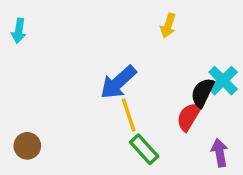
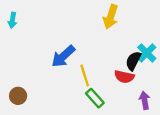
yellow arrow: (168, 26) -> (111, 17), size x1.5
blue arrow: (118, 82) -> (63, 56), moved
red semicircle: (189, 117) -> (124, 77), turned -108

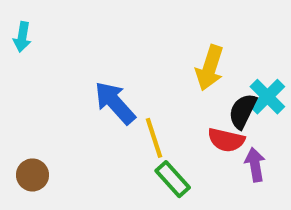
yellow arrow: (111, 17) -> (210, 68), moved
blue arrow: (63, 56) -> (115, 103), turned 90
purple arrow: (145, 100) -> (255, 165), moved

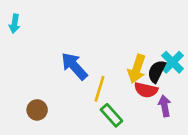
yellow arrow: (210, 68) -> (137, 69), moved
yellow line: (154, 138) -> (100, 89), turned 35
brown circle: (32, 175) -> (37, 110), moved

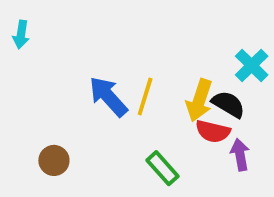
cyan cross: (173, 62) -> (252, 65), moved
black semicircle: (157, 71) -> (228, 104), turned 95
yellow line: (100, 89) -> (145, 97), moved

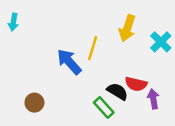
yellow line: (145, 97) -> (93, 48), moved
yellow arrow: (199, 100) -> (127, 28), moved
black semicircle: (228, 104) -> (117, 91), moved

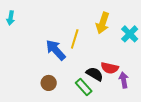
brown circle: (34, 103) -> (49, 83), moved

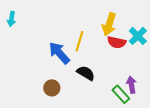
red semicircle: (110, 68) -> (117, 42), moved
black semicircle: (95, 74) -> (86, 73), moved
green rectangle: (84, 87) -> (121, 94), moved

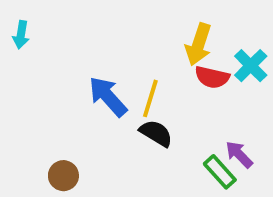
yellow line: (79, 41) -> (150, 98), moved
purple arrow: (131, 85) -> (239, 154), turned -35
brown circle: (52, 88) -> (63, 176), moved

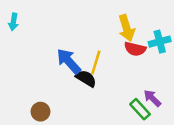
yellow arrow: (199, 44) -> (127, 28), turned -35
cyan cross: (251, 66) -> (160, 42), turned 30
black semicircle: (156, 133) -> (86, 78), moved

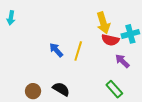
blue arrow: (69, 61) -> (56, 50), size x0.7
black semicircle: (86, 78) -> (61, 89), moved
purple arrow: (152, 98) -> (122, 61), moved

